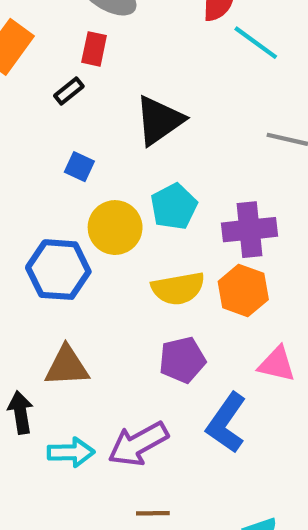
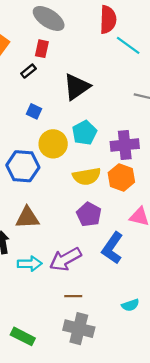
purple pentagon: (182, 360) -> (89, 214), turned -30

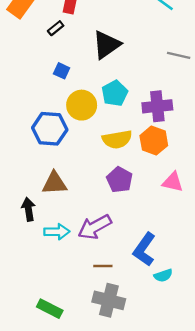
blue L-shape: (112, 248) -> (144, 249), moved

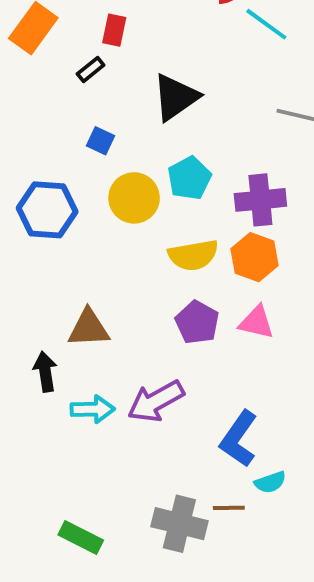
blue hexagon: (50, 129) -> (47, 210), moved
pink triangle: (173, 182) -> (256, 322), moved
brown line: (103, 266) -> (229, 508), moved

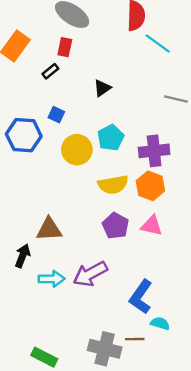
black triangle: (176, 97) -> (102, 88), size x0.6
blue hexagon: (47, 210) -> (24, 135), moved
black arrow: (45, 372) -> (23, 256), turned 30
cyan semicircle: (270, 482) -> (160, 323), turned -144

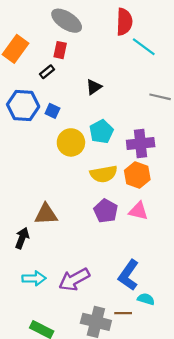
blue hexagon: (24, 135) -> (23, 105), moved
purple arrow: (90, 274) -> (74, 279), moved
cyan arrow: (52, 279) -> (34, 278), moved

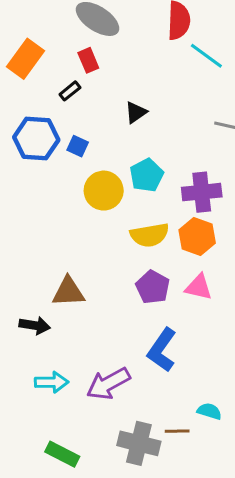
red rectangle: (60, 50) -> (88, 60), turned -35
black arrow: (22, 238) -> (35, 325), turned 78
blue L-shape: (129, 275) -> (162, 350), moved

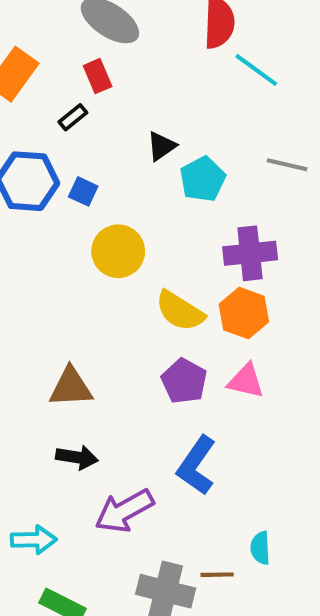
cyan pentagon: (147, 175) -> (203, 179), moved
yellow semicircle: (150, 235) -> (180, 311), turned 42
black arrow: (35, 325) -> (77, 457), moved
cyan arrow: (52, 382) -> (34, 540), moved
cyan semicircle: (209, 411) -> (260, 548), turned -110

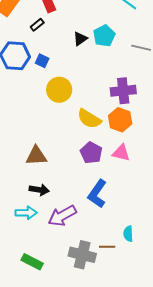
cyan pentagon: (203, 179) -> (104, 36), moved
cyan arrow: (34, 540) -> (26, 213), moved

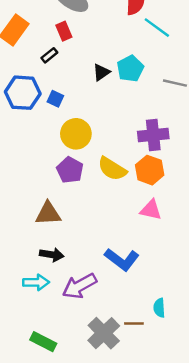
purple pentagon: (91, 153) -> (70, 170), moved
blue L-shape: (97, 194) -> (122, 259), turned -88
gray cross: (82, 255) -> (104, 333), turned 32

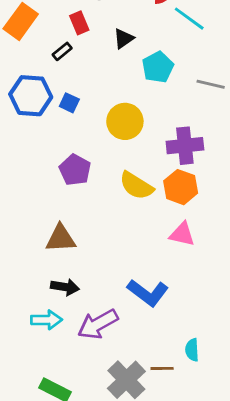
black triangle: (101, 72) -> (124, 39), moved
yellow circle: (76, 134) -> (125, 121), moved
purple pentagon: (70, 170) -> (75, 170), moved

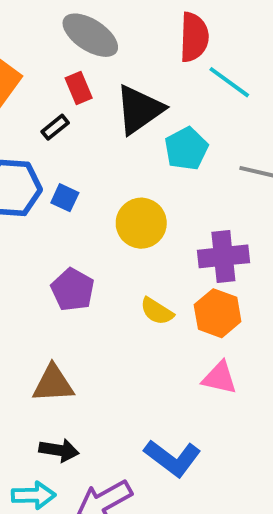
black triangle: (124, 39) -> (139, 110), size x1.8
yellow semicircle: (136, 186) -> (157, 311), size x0.7

